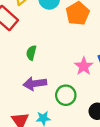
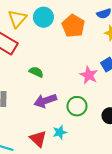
green semicircle: (31, 53) -> (36, 72), turned 112

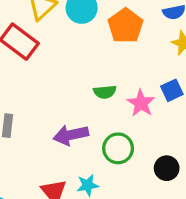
green semicircle: (36, 72) -> (105, 92), moved, turned 144

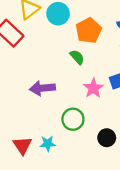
green semicircle: (105, 92) -> (77, 57), moved, turned -133
purple arrow: (71, 135) -> (42, 88), moved

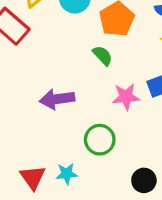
pink star: (93, 88) -> (126, 97), turned 30
black circle: (107, 138) -> (144, 180), moved

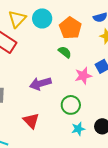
cyan star: (67, 174) -> (78, 129), moved
red triangle: (33, 177) -> (31, 121), moved

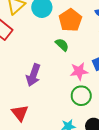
purple arrow: (40, 84) -> (33, 75), turned -60
green circle: (71, 105) -> (81, 96), moved

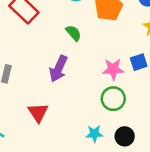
green semicircle: (62, 45) -> (73, 33), moved

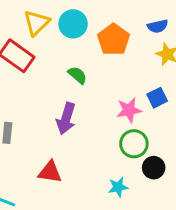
red triangle: (38, 112) -> (50, 172), turned -40
black circle: (125, 136) -> (154, 168), moved

